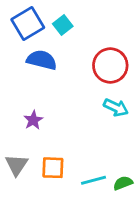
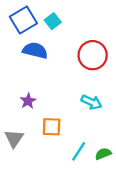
cyan arrow: (116, 107) -> (91, 102), moved
orange square: (53, 168) -> (52, 127), moved
cyan line: (93, 180) -> (79, 151), turned -42

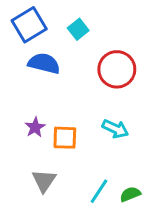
cyan square: (53, 21) -> (78, 29), moved
orange square: (52, 127) -> (65, 138), moved
gray triangle: (14, 138) -> (44, 181), moved

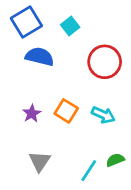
orange square: (65, 138) -> (66, 111), moved, turned 30
green semicircle: (130, 194) -> (115, 160), moved

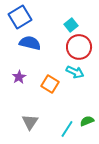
cyan square: (70, 26) -> (71, 25), moved
purple star: (32, 114) -> (19, 77), moved
cyan arrow: (103, 115) -> (75, 72), moved

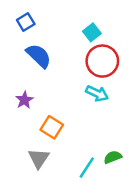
blue square: (20, 17) -> (26, 22), size x0.6
blue semicircle: (30, 43) -> (39, 56), turned 30
orange square: (50, 84) -> (52, 127), moved

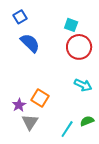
cyan square: (92, 32) -> (71, 25), turned -32
cyan arrow: (97, 93) -> (83, 85), moved
purple star: (24, 100) -> (19, 105), moved

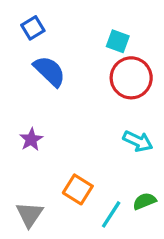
orange square: (40, 98) -> (78, 189), moved
purple star: (19, 105) -> (31, 139), moved
gray triangle: (30, 122) -> (30, 214), moved

